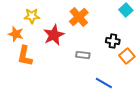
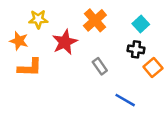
cyan square: (126, 10) -> (141, 24), moved
gray rectangle: (83, 55) -> (100, 66), turned 48
orange L-shape: (25, 56) -> (30, 67), turned -100

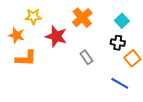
red star: (65, 42) -> (56, 36), turned -30
blue line: (125, 100) -> (120, 83), moved

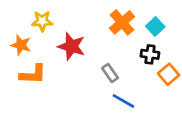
orange cross: (82, 18) -> (122, 22), moved
blue line: (120, 83) -> (123, 101), moved

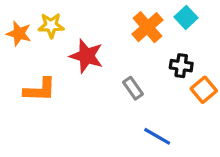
cyan square: (155, 26) -> (186, 17), moved
orange star: (21, 45) -> (19, 34), moved
blue line: (123, 101) -> (157, 136), moved

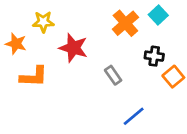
orange star: (19, 34) -> (16, 44), moved
blue line: (157, 136) -> (134, 116), turned -70

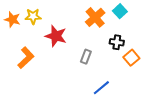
orange star: (16, 44) -> (12, 19), moved
gray rectangle: (113, 75) -> (86, 57), turned 56
orange L-shape: (34, 77) -> (26, 58), turned -45

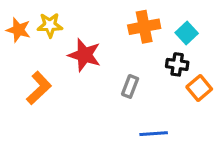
cyan square: (120, 11) -> (187, 33), moved
orange cross: (95, 17) -> (144, 27), turned 30
blue line: (101, 88) -> (154, 134), turned 36

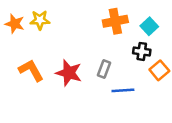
red star: (84, 55) -> (69, 73), moved
orange L-shape: (39, 88) -> (31, 70), turned -76
blue line: (154, 134) -> (123, 90), moved

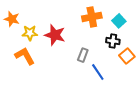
yellow star: (40, 20) -> (30, 33), moved
red star: (69, 73) -> (55, 35), moved
blue line: (123, 90) -> (98, 72), turned 60

